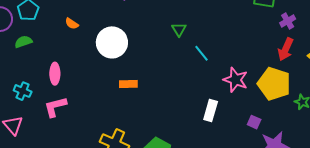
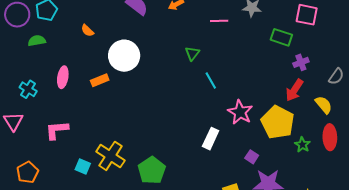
orange rectangle: (128, 84) -> (100, 80), moved, turned -30
pink L-shape: (55, 107) -> (57, 130), moved

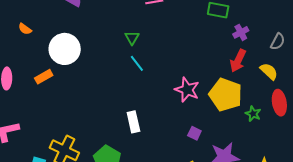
cyan line: (211, 80) -> (137, 63), moved
white rectangle: (211, 139) -> (133, 122), moved, turned -30
purple square: (252, 157) -> (194, 133), moved

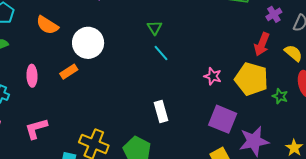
orange semicircle: (25, 29) -> (47, 25), size x1.6
purple cross: (241, 32) -> (274, 14), moved
pink star: (187, 90) -> (213, 76), size x0.7
purple square: (194, 133) -> (223, 119), size x2.0

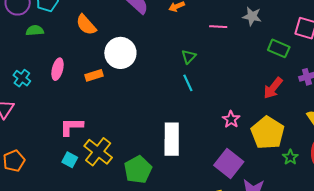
red arrow: (262, 44) -> (273, 88), moved
white rectangle: (161, 112) -> (172, 139), size x1.5
pink L-shape: (36, 129) -> (71, 127), moved

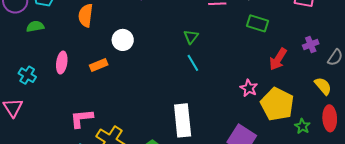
orange semicircle: (86, 25) -> (86, 15), turned 55
green rectangle: (279, 48) -> (257, 23), moved
white circle: (120, 53) -> (123, 40), size x0.7
pink star: (231, 119) -> (249, 88), moved

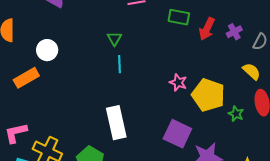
red arrow: (278, 59) -> (207, 29), moved
cyan line: (193, 63) -> (120, 64), turned 36
orange rectangle: (99, 65) -> (26, 78), size x1.4

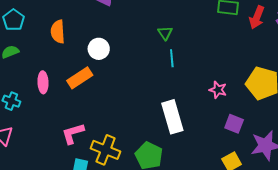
pink star: (178, 82) -> (218, 90), moved
purple square: (177, 134) -> (234, 124), size x0.7

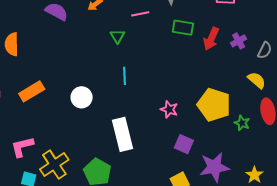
green triangle: (165, 33) -> (117, 36), moved
white circle: (99, 49) -> (82, 97), moved
yellow cross: (106, 150) -> (54, 165), turned 32

